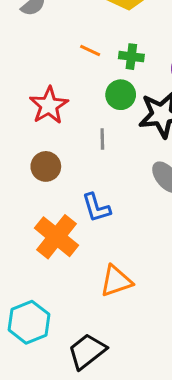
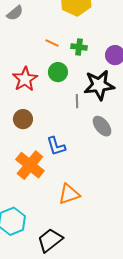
green circle: (121, 95) -> (58, 72), moved
gray line: (102, 139) -> (77, 101), moved

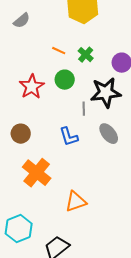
green cross: (79, 47) -> (86, 55), turned 35
brown circle: (23, 119) -> (21, 134), moved
blue L-shape: (56, 146) -> (69, 137), moved

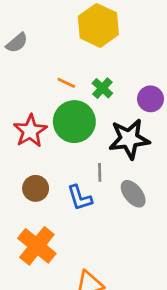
green circle: (65, 80) -> (74, 122), size x1.6
gray line: (84, 109) -> (100, 172), moved
brown circle: (21, 134) -> (36, 188), moved

